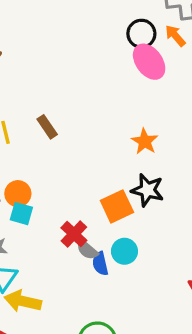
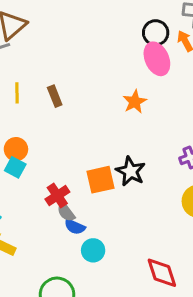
orange star: (145, 141) -> (135, 102), moved
cyan circle: (124, 251) -> (93, 250), moved
blue semicircle: (100, 264) -> (75, 227), turned -65

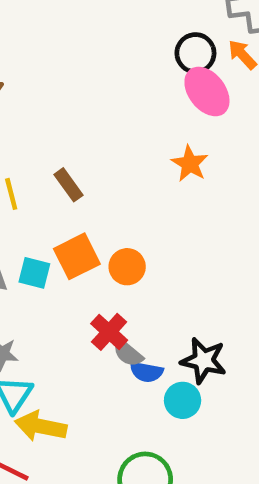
orange circle: (16, 149) -> (127, 267), moved
cyan square: (15, 167) -> (34, 273), moved
black star: (131, 171) -> (204, 361), moved
orange square: (100, 180) -> (77, 256), moved

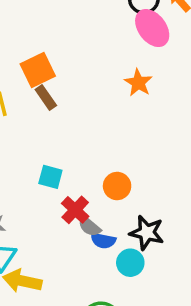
orange square: (77, 256) -> (38, 70), moved
orange circle: (127, 267) -> (117, 186), moved
cyan square: (34, 273) -> (50, 177), moved

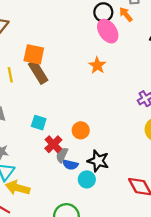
orange square: (38, 70) -> (34, 54), turned 35
brown rectangle: (46, 98) -> (38, 72), size x1.5
gray semicircle: (89, 226) -> (62, 155), turned 72

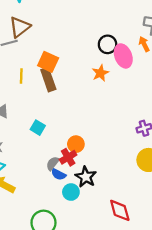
black circle: (103, 12) -> (108, 44), moved
orange star: (97, 65) -> (100, 73), moved
red cross: (53, 144) -> (68, 157), moved

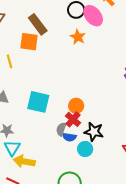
brown rectangle: (48, 80) -> (38, 24), moved
cyan square: (38, 128) -> (38, 102), size x1.6

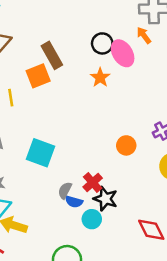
orange square: (29, 42) -> (38, 76), turned -36
orange circle: (76, 106) -> (126, 145), moved
red cross: (73, 119) -> (93, 182), moved

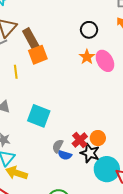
pink ellipse: (123, 53) -> (105, 61), moved
brown rectangle: (52, 55) -> (31, 39), moved
orange circle: (126, 145) -> (98, 138), moved
cyan circle: (92, 219) -> (107, 169), moved, size x1.6

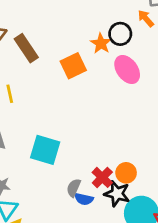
black circle: (89, 30) -> (120, 34), moved
orange square: (38, 55) -> (73, 66), moved
orange star: (87, 57) -> (101, 43), moved

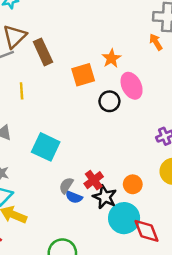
black circle: (120, 34) -> (109, 101), moved
orange circle: (126, 173) -> (133, 184), moved

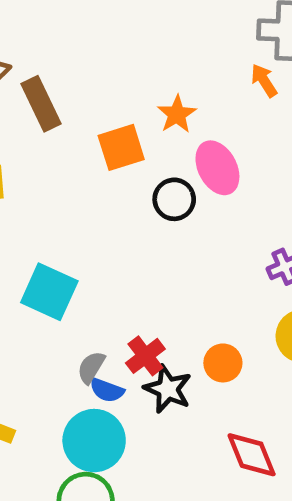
cyan circle: (124, 218) -> (94, 441), moved

